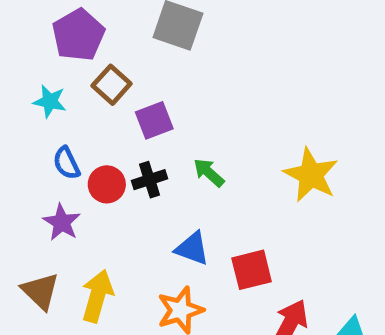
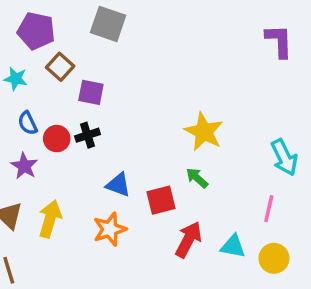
purple pentagon: (78, 35) -> (36, 31), turned -30
purple square: (154, 120) -> (91, 92), turned 32
green arrow: (209, 173) -> (197, 178), moved

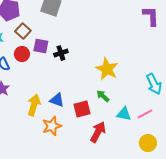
black cross: (88, 135) -> (61, 53), moved
red circle: (57, 139) -> (22, 54), moved
pink line: (269, 209) -> (145, 114), turned 49
yellow arrow: (50, 219) -> (34, 105), moved
cyan triangle: (233, 246) -> (124, 114), moved

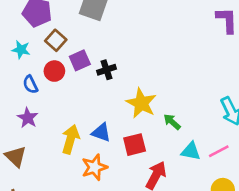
purple square: (41, 46) -> (80, 60), turned -35
yellow star: (107, 69) -> (141, 103), moved
green arrow: (103, 96) -> (172, 122), moved

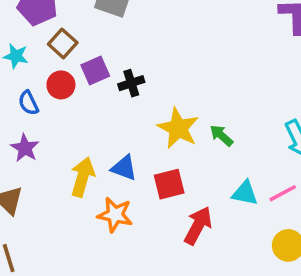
green arrow: (172, 122) -> (221, 135), moved
orange star: (94, 167) -> (115, 215), turned 30

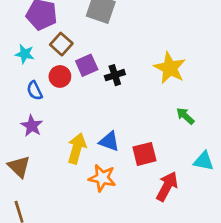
yellow star: (178, 128) -> (170, 68), moved

